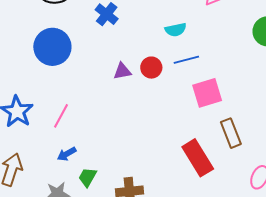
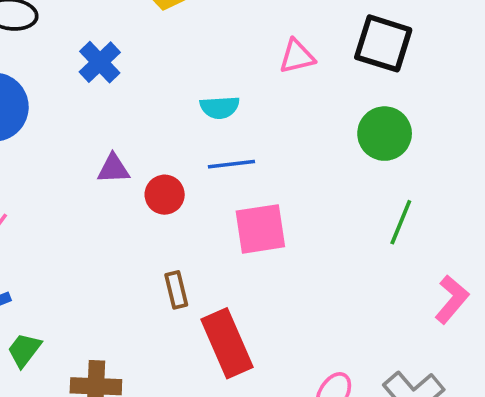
red circle: (151, 68) -> (165, 195), moved
brown rectangle: (231, 133) -> (176, 290), moved, size x0.7

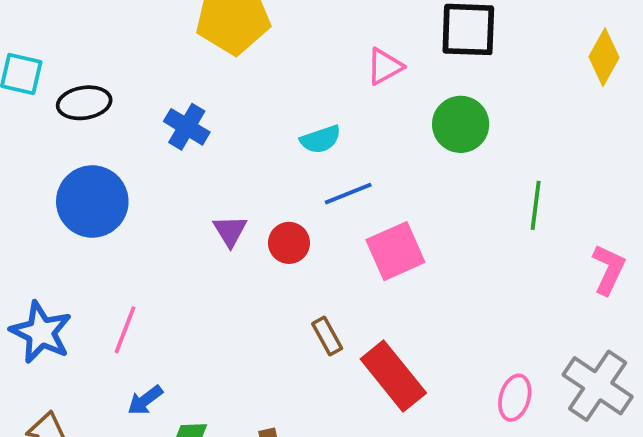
green circle: (385, 134) -> (461, 124), moved
purple triangle: (113, 169) -> (230, 231), turned -44

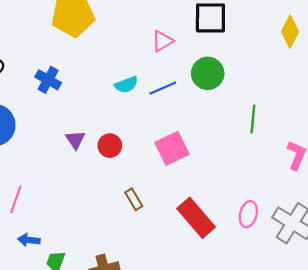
blue line: (348, 194) -> (163, 88), moved
red rectangle: (393, 376) -> (196, 218), moved
pink ellipse: (515, 398) -> (248, 214), moved
blue arrow: (145, 400) -> (29, 240), turned 45

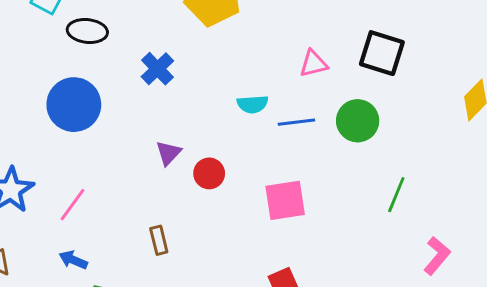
brown rectangle: (134, 199) -> (159, 240), moved

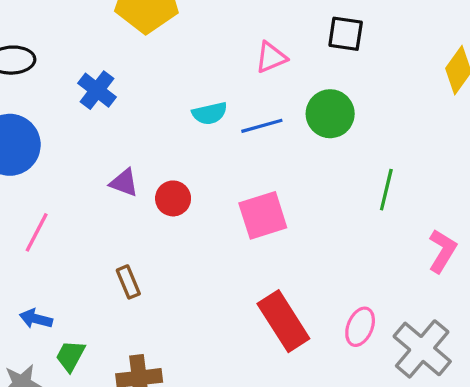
black square: (382, 53) -> (346, 34), size x0.7
purple triangle: (169, 153) -> (124, 183), turned -44
pink line: (72, 205) -> (37, 232), moved

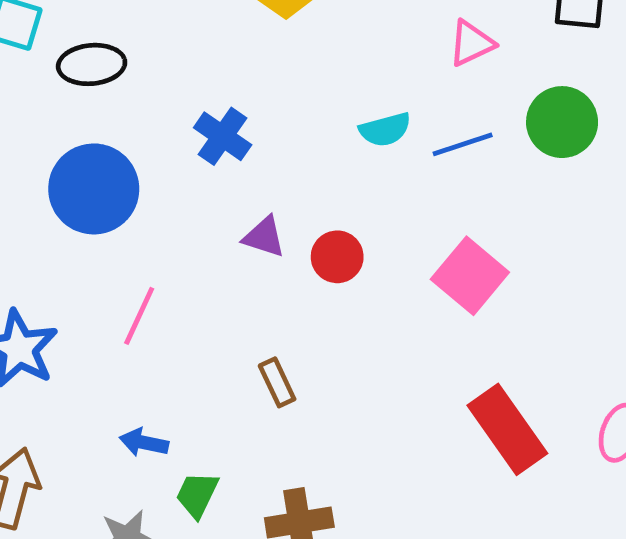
blue cross: (97, 90) -> (223, 136), moved
pink square: (263, 215) -> (470, 276), turned -30

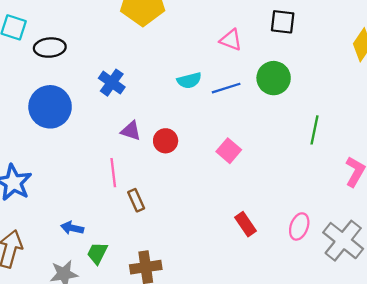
pink triangle: (471, 43) -> (231, 40), turned 45
pink square: (470, 276) -> (229, 151), size x0.7
pink line: (139, 316) -> (113, 173), moved, turned -32
red rectangle: (507, 429) -> (245, 224), size x0.6

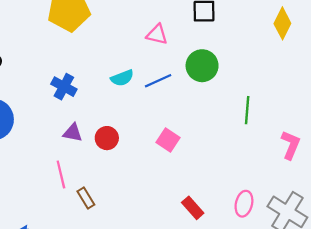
blue cross: (112, 83) -> (64, 87), moved

